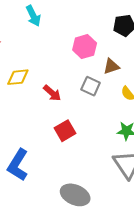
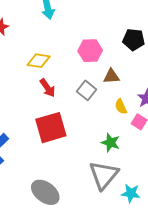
yellow diamond: (18, 77) -> (39, 61), moved
red square: (65, 131) -> (51, 128), size x1.5

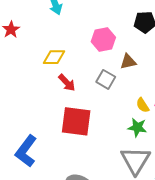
yellow semicircle: (121, 107) -> (143, 105), moved
red square: (51, 128) -> (76, 121), turned 32

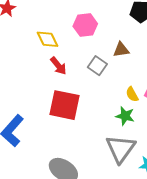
pink hexagon: (103, 39) -> (85, 25), moved
yellow diamond: (54, 57) -> (48, 39), turned 60

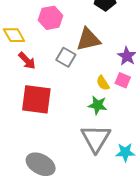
brown triangle: (121, 50) -> (88, 40), size x1.5

